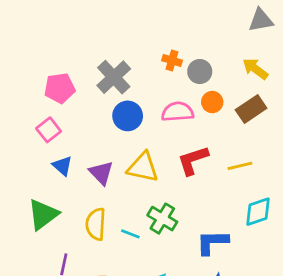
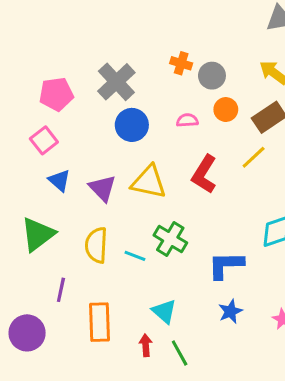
pink semicircle: (178, 112) -> (187, 120), size x0.6
red L-shape: (193, 160) -> (204, 174), turned -40
yellow line: (240, 166) -> (254, 157), moved, turned -30

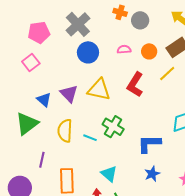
orange circle: (226, 110) -> (149, 51), moved
blue triangle: (59, 180) -> (44, 100), moved

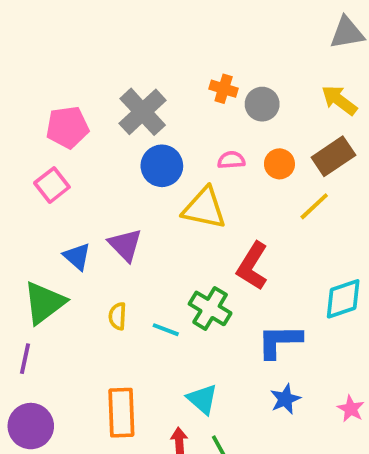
red L-shape: (135, 85) -> (252, 266), moved
yellow triangle: (99, 90) -> (204, 208), moved
yellow semicircle: (65, 131) -> (118, 316), size x0.6
purple line: (42, 160) -> (25, 359), moved

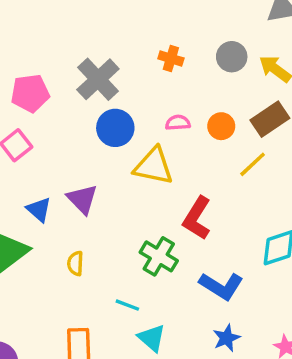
gray circle: (262, 104) -> (232, 57), moved
cyan line: (166, 330) -> (127, 305), moved
blue L-shape: (279, 341) -> (221, 286), turned -147

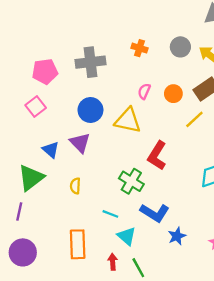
gray cross: (98, 79) -> (90, 62), turned 36
pink semicircle: (178, 123) -> (144, 91), turned -63
blue circle: (115, 128) -> (90, 110), moved
blue L-shape: (221, 286) -> (155, 213), moved

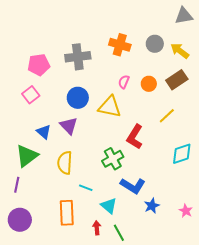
orange cross: (140, 48) -> (120, 45), size x1.5
yellow line: (194, 119) -> (167, 116), moved
green cross: (131, 181) -> (113, 159), turned 30
yellow semicircle: (75, 186) -> (65, 163), size x1.6
cyan line: (110, 214) -> (86, 188), moved

